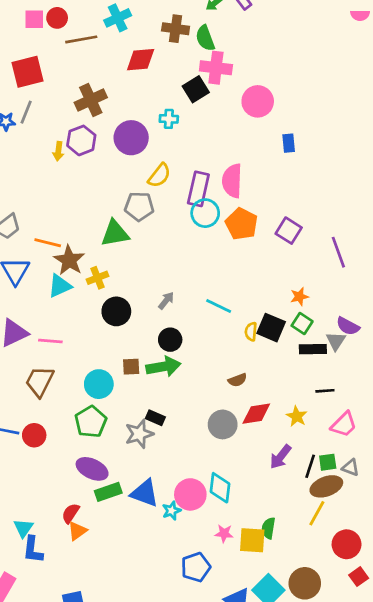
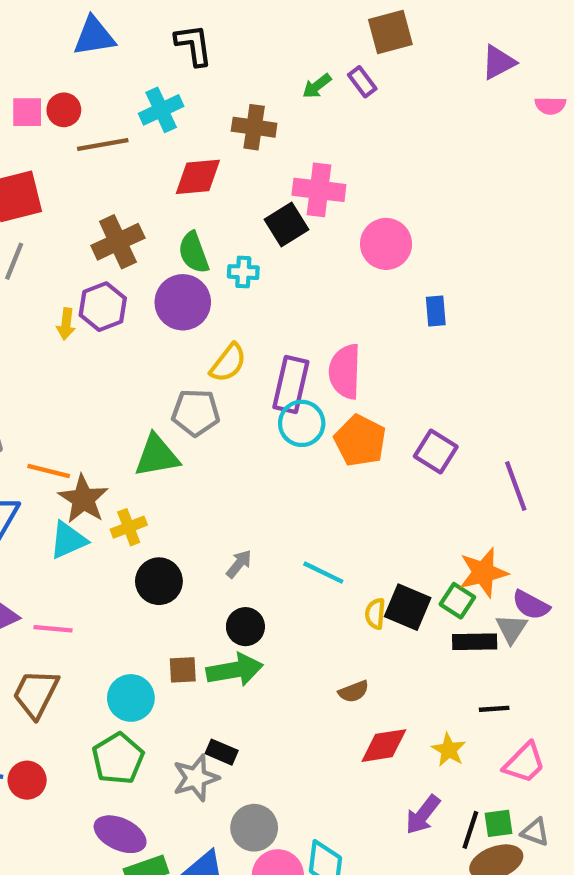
green semicircle: (205, 38) -> (194, 253), moved
orange star: (299, 297) -> (483, 573), moved, size x1.6
gray circle: (223, 424) -> (254, 828), moved

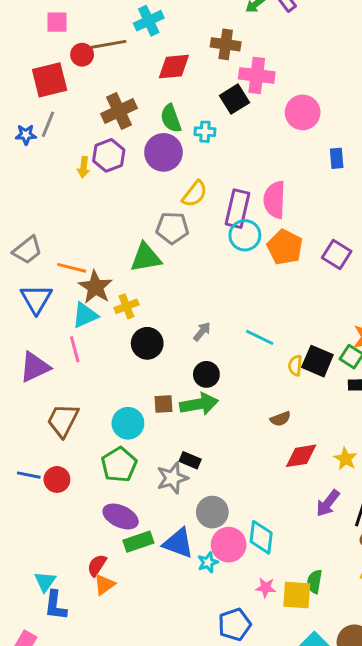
red circle: (64, 110) -> (82, 55), moved
brown cross: (254, 127) -> (226, 44), moved
pink line: (53, 629) -> (75, 349), moved, turned 70

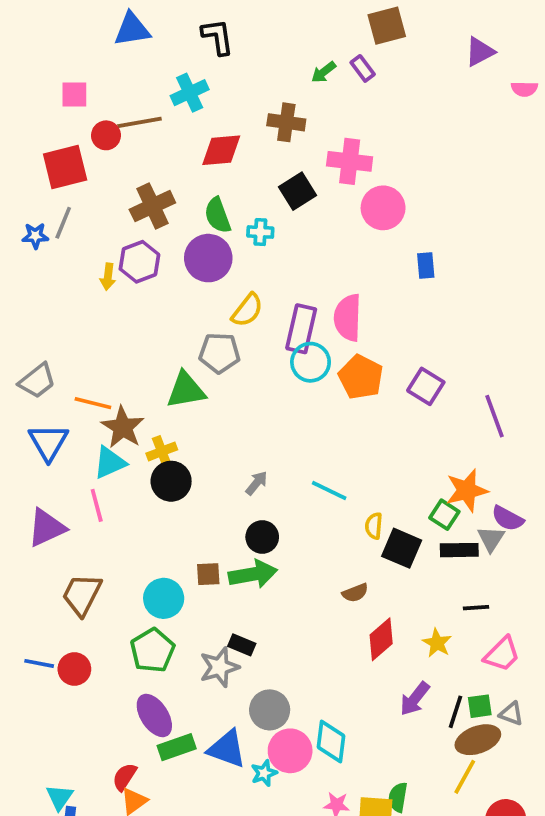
pink cross: (257, 75) -> (350, 161), moved
black circle: (147, 343) -> (171, 481), moved
black square: (317, 361) -> (402, 548), moved
red diamond: (301, 456) -> (381, 639), turned -32
purple ellipse: (121, 516) -> (154, 715), turned 32

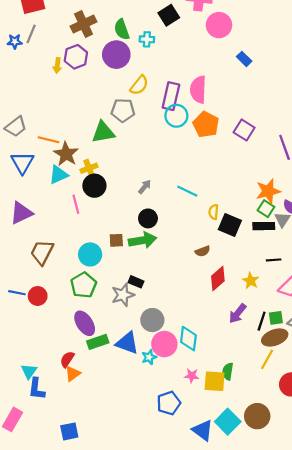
blue rectangle: (426, 266) -> (244, 59), turned -40
pink line: (97, 505) -> (76, 204), moved
green square: (444, 515) -> (266, 209), moved

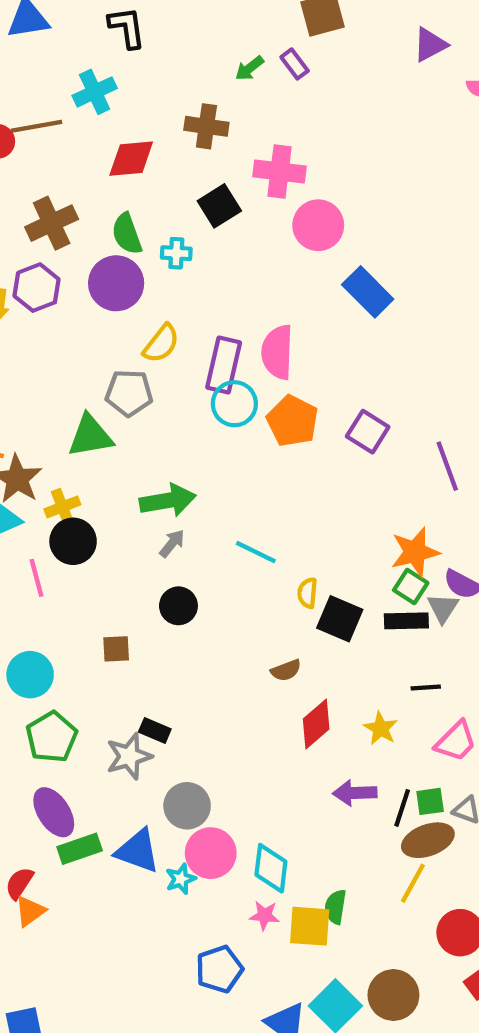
blue rectangle: (244, 59) -> (368, 292), size x1.6
green arrow: (143, 240) -> (168, 500), moved
cyan circle: (90, 254) -> (30, 675), moved
purple arrow: (238, 313) -> (355, 793), turned 50
cyan diamond: (188, 339) -> (271, 868), moved

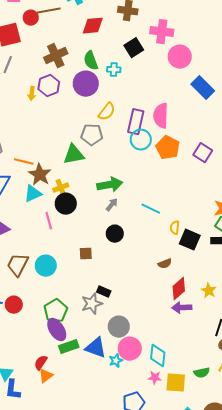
green pentagon: (52, 737) -> (56, 311), moved
purple arrow: (355, 793) -> (182, 308), moved
green semicircle: (335, 907) -> (202, 373), moved, turned -112

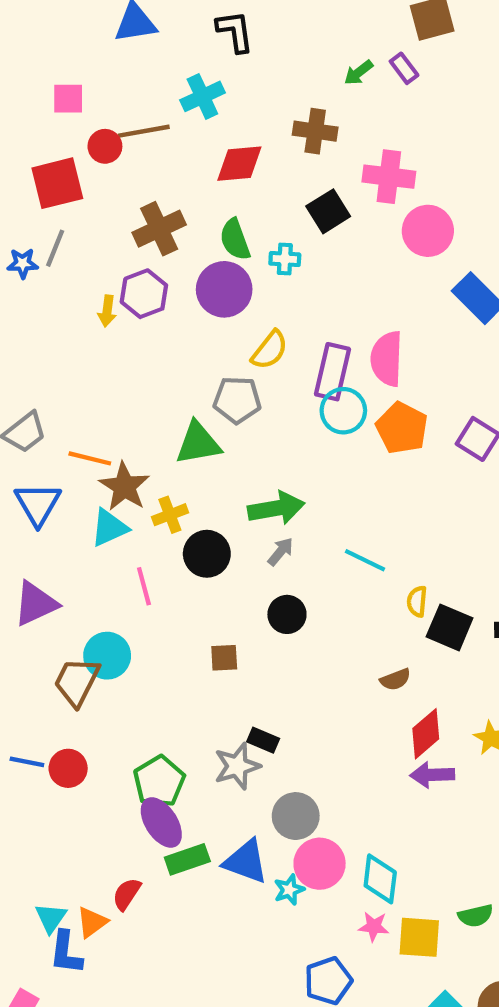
black circle: (66, 204) -> (207, 554), moved
cyan circle: (46, 266) -> (107, 656), moved
orange triangle: (46, 376) -> (92, 922), moved

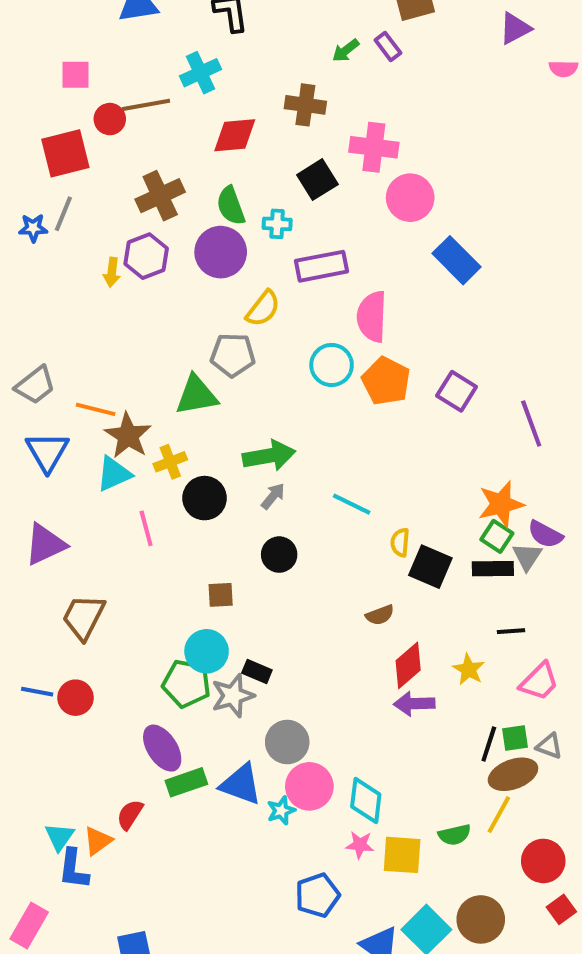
purple rectangle: (333, 372) -> (321, 266), moved, turned 66
cyan circle: (107, 656) -> (207, 651), moved
green pentagon: (159, 781) -> (186, 684), moved, turned -30

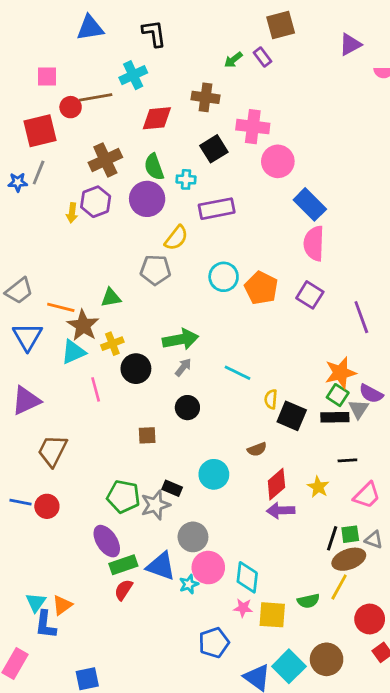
pink semicircle: (372, 317) -> (314, 243), moved
green triangle: (196, 395) -> (111, 298), moved, size x0.7
cyan circle: (207, 651) -> (214, 474), moved
red semicircle: (130, 815) -> (123, 590), moved

